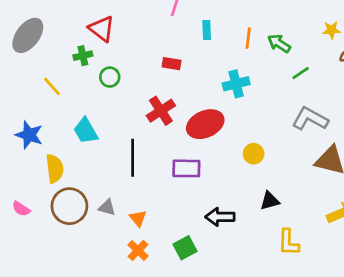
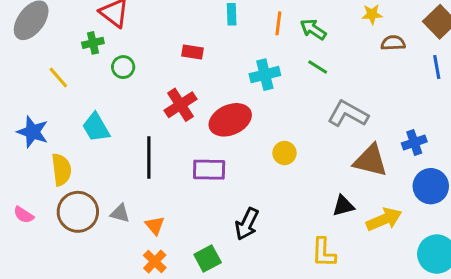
green line: (301, 73) -> (318, 67), moved, turned 66
black triangle: (270, 201) -> (343, 206), moved
black arrow: (220, 217) -> (247, 224), turned -64

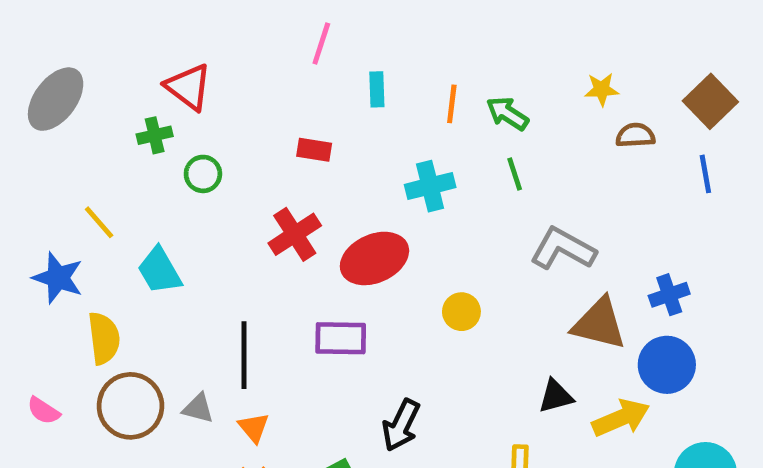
green line: (318, 67) -> (515, 174), turned 40
yellow line: (58, 78) -> (99, 222), moved
black line: (149, 158) -> (244, 355), moved
blue circle: (431, 186) -> (667, 365), moved

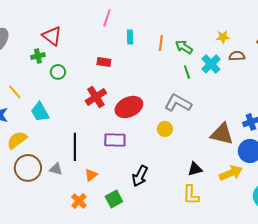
cyan cross: (430, 186) -> (211, 64), moved, turned -30
gray L-shape: (563, 249) -> (178, 103), moved
yellow semicircle: (104, 338) -> (17, 140), turned -120
black triangle: (556, 396) -> (195, 169), moved
orange triangle: (254, 428) -> (91, 175), moved, turned 32

